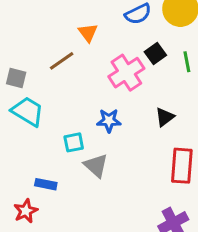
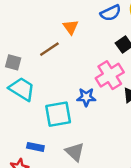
pink cross: (126, 73) -> (110, 75), moved
cyan square: (74, 142) -> (58, 114), size x1.6
gray triangle: (96, 166) -> (75, 152), moved

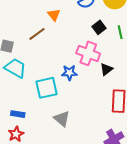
pink cross: (110, 75) -> (88, 53), turned -35
blue rectangle: (35, 147) -> (18, 114), moved

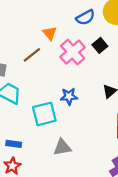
pink cross: (88, 53) -> (73, 52), moved, turned 30
gray triangle: (62, 119) -> (62, 147), turned -48

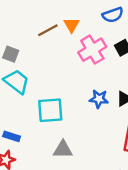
brown line: (32, 55) -> (48, 30), moved
blue star: (69, 96) -> (99, 99), moved

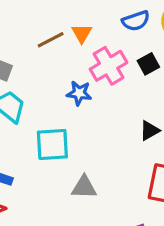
blue star: (99, 99) -> (79, 93), moved
gray triangle: (63, 150) -> (84, 187), moved

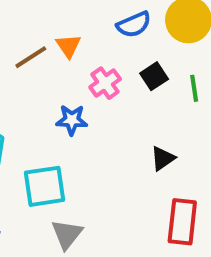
pink cross: (109, 66) -> (105, 83), size x0.7
gray triangle: (84, 187) -> (67, 234), moved, turned -48

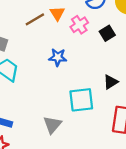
pink cross: (105, 83) -> (79, 25), moved
cyan square: (45, 186) -> (81, 100), moved

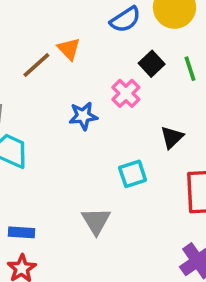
pink cross: (79, 25) -> (126, 93), moved
cyan square: (81, 100) -> (133, 174), size x0.7

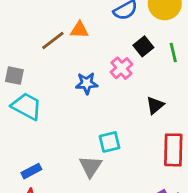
orange triangle: (69, 49) -> (79, 30), turned -48
cyan square: (133, 174) -> (110, 142), moved
blue rectangle: (21, 232) -> (31, 171), turned -36

